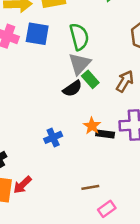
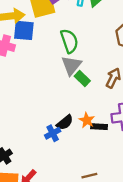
blue square: (37, 34) -> (24, 30), moved
black semicircle: (72, 89) -> (65, 122), moved

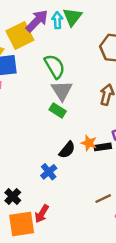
green rectangle: (82, 79) -> (58, 110), moved
blue cross: (53, 133) -> (49, 172), moved

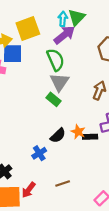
purple arrow: (37, 21) -> (64, 35), moved
brown line: (103, 199) -> (63, 183), moved

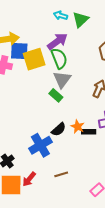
cyan arrow: (63, 19) -> (61, 15), moved, turned -80
yellow square: (28, 29) -> (34, 59), moved
purple arrow: (64, 35) -> (57, 41), moved
blue cross: (39, 153) -> (40, 145), size x1.6

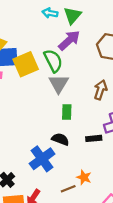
purple arrow: (57, 41) -> (69, 40), moved
green rectangle: (56, 95) -> (67, 112), moved, turned 56
orange star: (78, 127) -> (84, 177), moved
black semicircle: (59, 129) -> (60, 139), turned -112

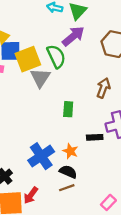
gray triangle: (59, 84) -> (40, 78), moved
black semicircle: (60, 139) -> (68, 172), moved
orange star: (84, 177) -> (70, 151), moved

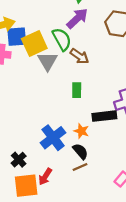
brown arrow: (103, 88) -> (79, 56), moved, turned 108
black rectangle: (95, 137) -> (104, 116), size x1.5
black semicircle: (68, 172) -> (80, 151), turned 30

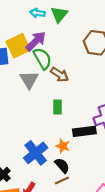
purple arrow: (77, 18) -> (36, 41), moved
yellow square: (34, 44) -> (18, 46), moved

